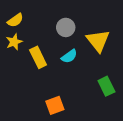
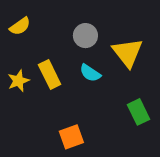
yellow star: (14, 42) -> (18, 81), moved
cyan semicircle: (69, 56) -> (90, 73), turned 70

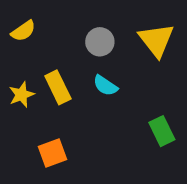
yellow triangle: (128, 53) -> (156, 40), moved
orange square: (71, 137) -> (53, 153), moved

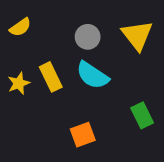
cyan semicircle: (105, 86) -> (92, 75), size x1.5
orange square: (53, 153) -> (83, 135), moved

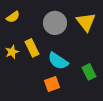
gray circle: (88, 37) -> (55, 23), size x1.5
cyan semicircle: (92, 75) -> (58, 61), moved

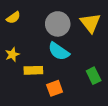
yellow rectangle: (32, 48) -> (33, 70), moved, turned -66
cyan semicircle: (58, 61) -> (59, 51), moved

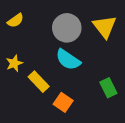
yellow rectangle: (33, 70) -> (39, 82), turned 48
orange square: (55, 88) -> (63, 102), turned -35

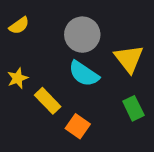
yellow triangle: (105, 27) -> (129, 59), moved

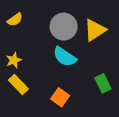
yellow triangle: (129, 59) -> (95, 30), moved, turned 35
yellow rectangle: (48, 101) -> (18, 85), moved

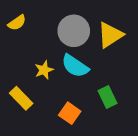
yellow star: (14, 60) -> (44, 70), moved
green rectangle: (103, 83) -> (107, 97), moved

